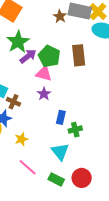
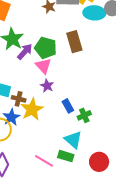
pink triangle: (44, 74) -> (43, 66), turned 42
blue rectangle: (61, 117) -> (68, 106), turned -32
yellow star: (21, 139) -> (32, 109), moved, size x1.6
green rectangle: (56, 179) -> (66, 156), moved

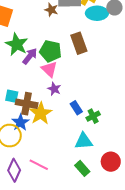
brown cross: (19, 99) -> (27, 104), size x1.5
cyan triangle: (73, 140) -> (84, 141), turned -42
green rectangle: (66, 156) -> (82, 168), moved, turned 35
pink line: (44, 161) -> (39, 165), moved

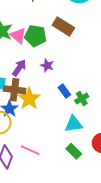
brown rectangle: (79, 43) -> (63, 26), turned -35
purple arrow: (30, 56) -> (19, 68), moved
pink triangle: (49, 69) -> (18, 36), moved
purple star: (54, 89) -> (47, 65), moved

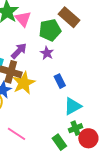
green pentagon: (35, 36) -> (50, 30), moved, turned -30
green cross: (82, 98) -> (75, 128), moved
cyan triangle: (74, 124) -> (73, 106), moved, turned -30

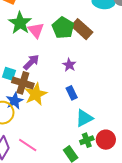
green pentagon: (50, 30) -> (63, 28), moved, turned -30
purple star: (47, 53) -> (69, 65), moved
red circle: (88, 138) -> (106, 140), moved

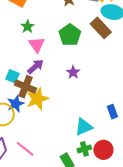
green star: (20, 23) -> (28, 27), size x0.6
brown rectangle: (82, 29) -> (101, 28), moved
pink triangle: (36, 30) -> (37, 45), moved
blue rectangle: (72, 93) -> (112, 112), moved

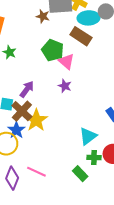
pink triangle: (37, 45) -> (66, 61), moved
brown cross: (25, 87) -> (22, 111), turned 35
green cross: (84, 149) -> (94, 158), turned 32

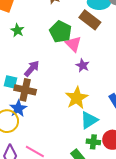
purple star: (65, 86) -> (83, 65), moved
brown cross: (22, 111) -> (25, 90), turned -35
yellow star: (36, 120) -> (77, 98), moved

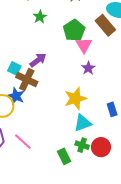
green star: (17, 30) -> (40, 17), moved
blue star: (18, 108) -> (16, 96), turned -30

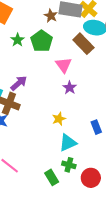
green pentagon: (74, 30) -> (42, 41), moved
yellow star: (75, 98) -> (59, 119), size x0.6
red circle: (101, 147) -> (91, 178), moved

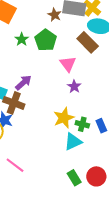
yellow star: (59, 119) -> (64, 118), size x1.5
green cross: (69, 165) -> (82, 124), moved
green rectangle: (52, 177) -> (74, 178), moved

